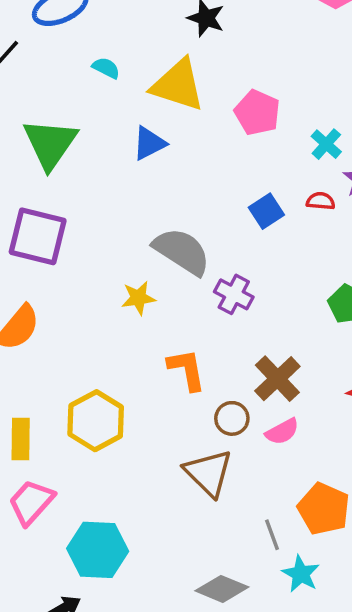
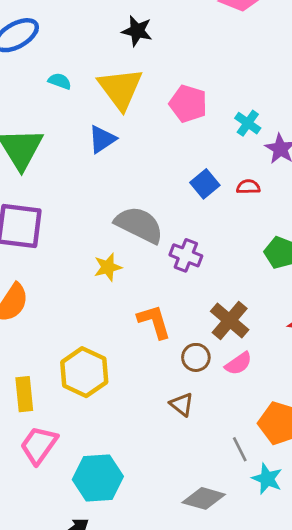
yellow triangle: (178, 85) -> (120, 89), turned 42
red semicircle: (321, 201) -> (248, 187), moved
brown triangle: (208, 473) -> (182, 404), size x0.6

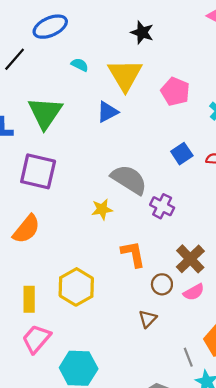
brown triangle: (182, 404) -> (148, 319), turned 30

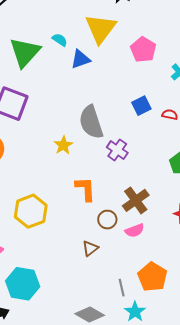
cyan semicircle: (80, 65) -> (60, 40), moved
gray semicircle: (129, 180) -> (91, 122), turned -148
yellow star: (102, 209) -> (63, 145), turned -30

